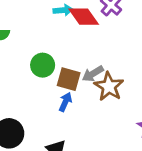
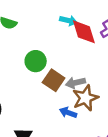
blue arrow: (65, 102) -> (68, 113), moved, turned -112

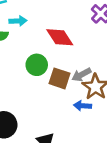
cyan arrow: (68, 21) -> (18, 21), moved
red diamond: (84, 32) -> (60, 37), moved

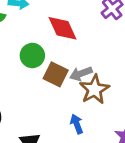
blue arrow: (83, 106) -> (77, 124), moved, turned 56

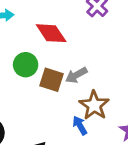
brown star: (94, 89) -> (94, 105), moved

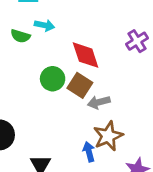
brown square: (51, 80) -> (80, 85), moved

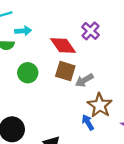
purple cross: (137, 41) -> (91, 31), moved
green circle: (53, 79) -> (28, 73), moved

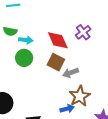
cyan arrow: (23, 31) -> (26, 40), moved
blue arrow: (88, 122) -> (67, 109), turned 96

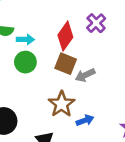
red diamond: (58, 40) -> (65, 36), turned 65
brown star: (80, 96) -> (62, 104), moved

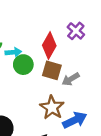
green circle: (25, 62) -> (23, 65), moved
blue arrow: (85, 120) -> (75, 120), size x1.5

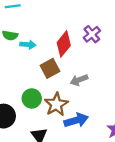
green circle: (23, 65) -> (32, 98), moved
brown square: (52, 70) -> (50, 68), moved, turned 36

